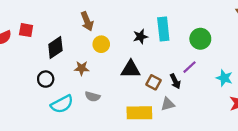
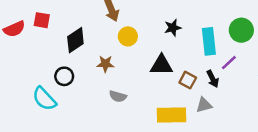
cyan rectangle: (163, 29) -> (209, 41), moved
cyan semicircle: (62, 104) -> (44, 99), moved, turned 75

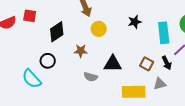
black triangle: (161, 65) -> (113, 64), moved

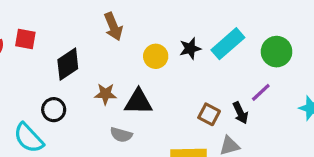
yellow circle: (99, 29) -> (156, 56), moved
cyan rectangle: (164, 33) -> (228, 44), moved, turned 55
black triangle: (113, 64) -> (138, 102), moved

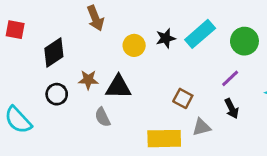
black circle: (54, 110) -> (57, 94), moved
black arrow: (240, 113) -> (232, 108), moved
gray semicircle: (121, 135) -> (103, 117), turned 48

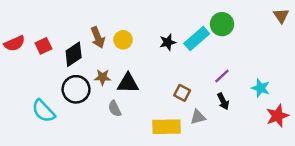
brown arrow: (95, 18) -> (98, 37), moved
red square: (15, 30) -> (43, 46), moved, turned -35
green circle: (244, 41) -> (222, 24), moved
yellow circle: (134, 45) -> (123, 40), moved
black circle: (57, 94) -> (76, 89), size x1.5

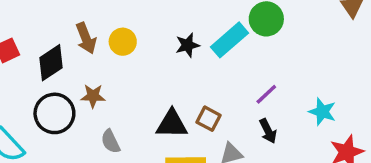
black triangle: (128, 83) -> (172, 124), moved

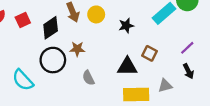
black star: (188, 45) -> (126, 26), moved
brown square: (209, 119) -> (150, 53), moved

